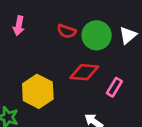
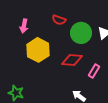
red semicircle: (67, 31) -> (59, 20), moved
yellow hexagon: (38, 91) -> (38, 50), moved

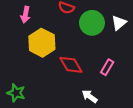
red diamond: (72, 60) -> (71, 65), moved, turned 55

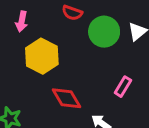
red diamond: (71, 65) -> (66, 98), moved

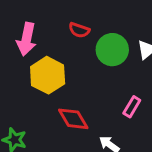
pink arrow: (22, 21) -> (27, 39), size x1.5

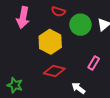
yellow hexagon: (48, 75) -> (50, 42), moved
red diamond: (73, 119) -> (54, 71), turned -45

